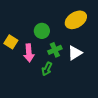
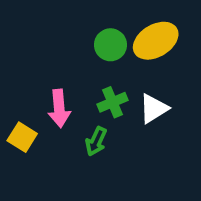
green circle: (42, 31) -> (110, 45), moved
yellow square: (11, 42) -> (22, 137), moved

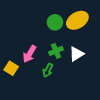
pink arrow: (59, 108) -> (29, 54), turned 36

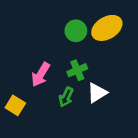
white triangle: (76, 54) -> (97, 93), moved
yellow square: (11, 68) -> (15, 105), moved

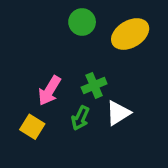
green circle: (76, 31) -> (82, 22), moved
yellow square: (15, 105) -> (32, 127), moved

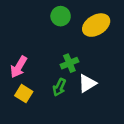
pink arrow: (49, 91) -> (19, 67), moved

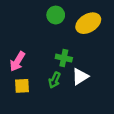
green cross: (69, 63) -> (64, 58), turned 35
yellow square: (24, 94) -> (22, 86), turned -35

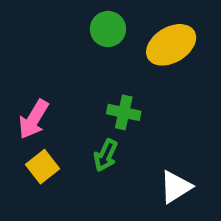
white triangle: (80, 77) -> (176, 187), moved
yellow square: (22, 86) -> (43, 167), turned -35

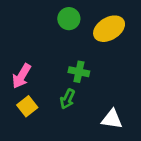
white triangle: (176, 187) -> (112, 119), turned 40

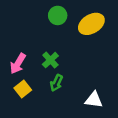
green cross: (79, 72) -> (50, 60), moved, turned 35

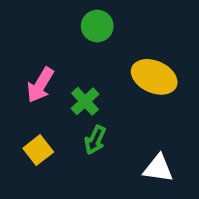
yellow ellipse: (91, 24) -> (154, 77), moved, turned 55
pink arrow: (18, 64) -> (40, 85), moved

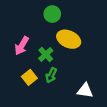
yellow ellipse: (154, 77) -> (69, 39), moved
yellow square: (38, 150) -> (29, 77), moved

